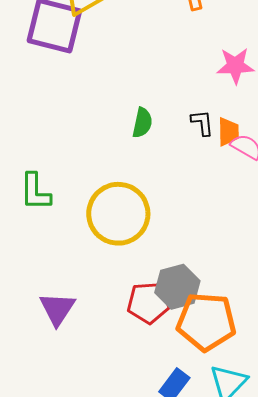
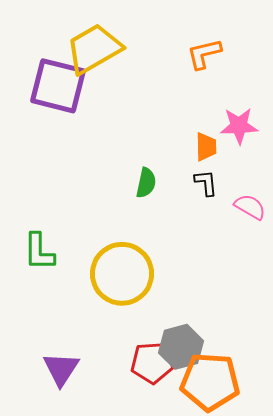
orange trapezoid: (228, 132) -> (206, 147), moved

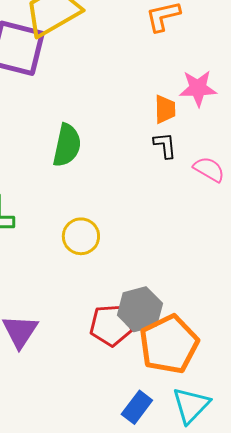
green semicircle: (146, 183) -> (67, 145), moved, size x1.4
yellow circle: (122, 274) -> (81, 236), size x0.6
orange pentagon: (210, 382) -> (169, 344), turned -30

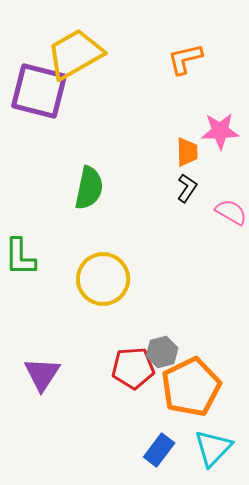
black L-shape: (165, 145) -> (187, 188), turned 40
yellow circle: (81, 236) -> (103, 279), size x1.4
gray hexagon: (140, 309) -> (162, 352), size x0.7

